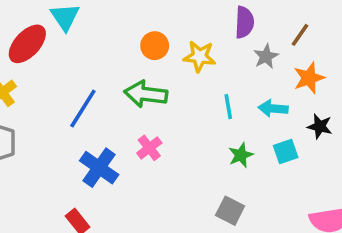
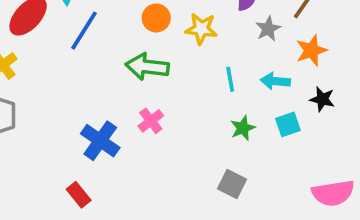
blue line: (83, 108) -> (84, 31), moved

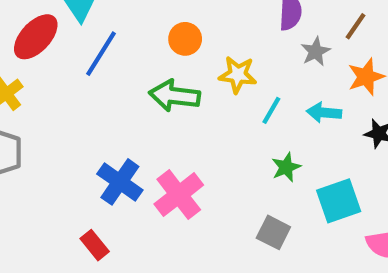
yellow star: (201, 29) -> (238, 75), moved
cyan line: (230, 79) -> (271, 110), turned 40
pink cross: (151, 121) -> (179, 195), moved, size x1.6
cyan square: (288, 124) -> (339, 201), moved, size x1.5

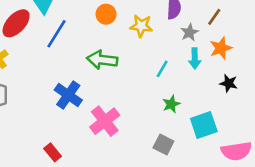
orange circle: (185, 39) -> (106, 14), moved
yellow star: (238, 75) -> (141, 26), moved
cyan arrow: (324, 113) -> (195, 59), moved, turned -96
blue cross: (120, 182) -> (68, 95), moved

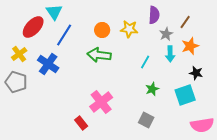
orange circle: (106, 14) -> (102, 30), moved
blue cross: (68, 95) -> (48, 64), moved
cyan square: (204, 125) -> (185, 95), moved
red rectangle: (53, 152) -> (81, 123), moved

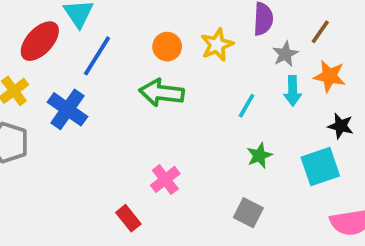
yellow star: (129, 29) -> (217, 45), turned -30
orange star: (190, 46) -> (330, 76), turned 30
pink cross: (101, 102) -> (165, 179), size x0.7

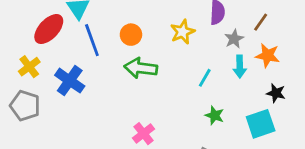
orange circle: (167, 47) -> (131, 35), moved
blue line: (97, 56) -> (92, 40), turned -52
green star: (259, 155) -> (215, 115), turned -30

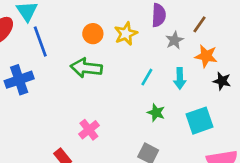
orange circle: (131, 35) -> (93, 34), moved
cyan arrow: (240, 67) -> (180, 78), moved
blue cross: (70, 81) -> (19, 80), turned 36
black star: (276, 93) -> (222, 81), moved

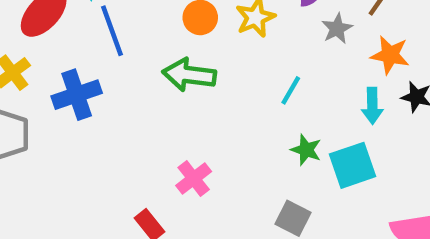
cyan arrow: (180, 78) -> (372, 106), moved
cyan square: (200, 121) -> (352, 165), moved

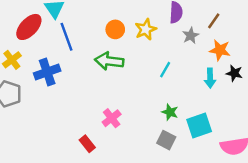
green star: (306, 150) -> (170, 112), moved
cyan square: (352, 165) -> (199, 125), moved

